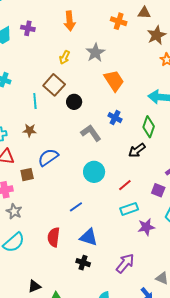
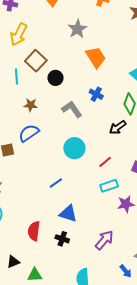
yellow arrow: (65, 57) -> (19, 34), moved, size x1.6
brown star: (30, 130) -> (31, 105), moved
red semicircle: (54, 237) -> (34, 231), moved

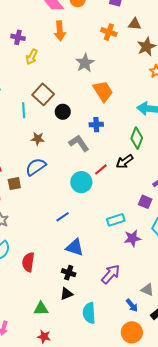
yellow arrow: (19, 34) -> (32, 57), moved, size x0.7
blue cross: (96, 94) -> (96, 125), moved, turned -32
red line: (105, 162) -> (101, 169), moved
red semicircle: (34, 231) -> (28, 262), moved
black triangle: (13, 262) -> (66, 294), moved

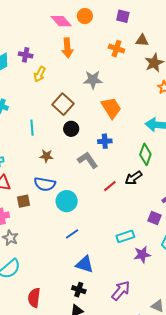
gray star: (85, 63) -> (93, 80), turned 30
brown square: (43, 94) -> (63, 104), moved
blue semicircle: (36, 167) -> (45, 184), turned -135
cyan circle: (81, 182) -> (67, 201), moved
red semicircle: (28, 262) -> (34, 298), moved

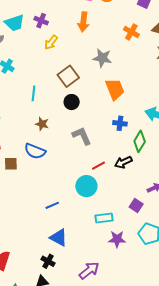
blue cross: (105, 141) -> (120, 123), moved
cyan circle: (67, 201) -> (86, 186), moved

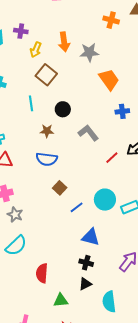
orange arrow: (83, 22) -> (64, 42), moved
brown square: (68, 76) -> (46, 75), moved
black circle: (72, 102) -> (63, 109), moved
brown square: (11, 164) -> (60, 188), moved, turned -32
cyan circle: (86, 186) -> (105, 200), moved

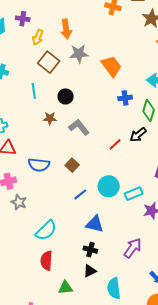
gray star: (89, 52) -> (79, 54), moved
gray L-shape: (88, 133) -> (79, 127), moved
blue semicircle: (47, 159) -> (39, 165), moved
brown square: (60, 188) -> (72, 165), moved
cyan semicircle: (16, 246) -> (46, 230), moved

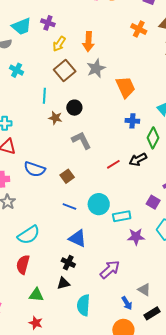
gray star: (79, 54) -> (96, 68), turned -30
brown star: (50, 118) -> (55, 118), moved
blue line: (80, 194) -> (69, 206), turned 48

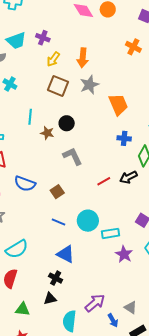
brown square: (65, 71) -> (58, 86), turned -30
cyan line: (44, 96) -> (30, 117), moved
purple star: (136, 237) -> (124, 254), turned 30
purple arrow: (110, 269) -> (95, 303), moved

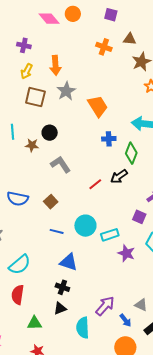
purple cross: (43, 38) -> (24, 45), moved

